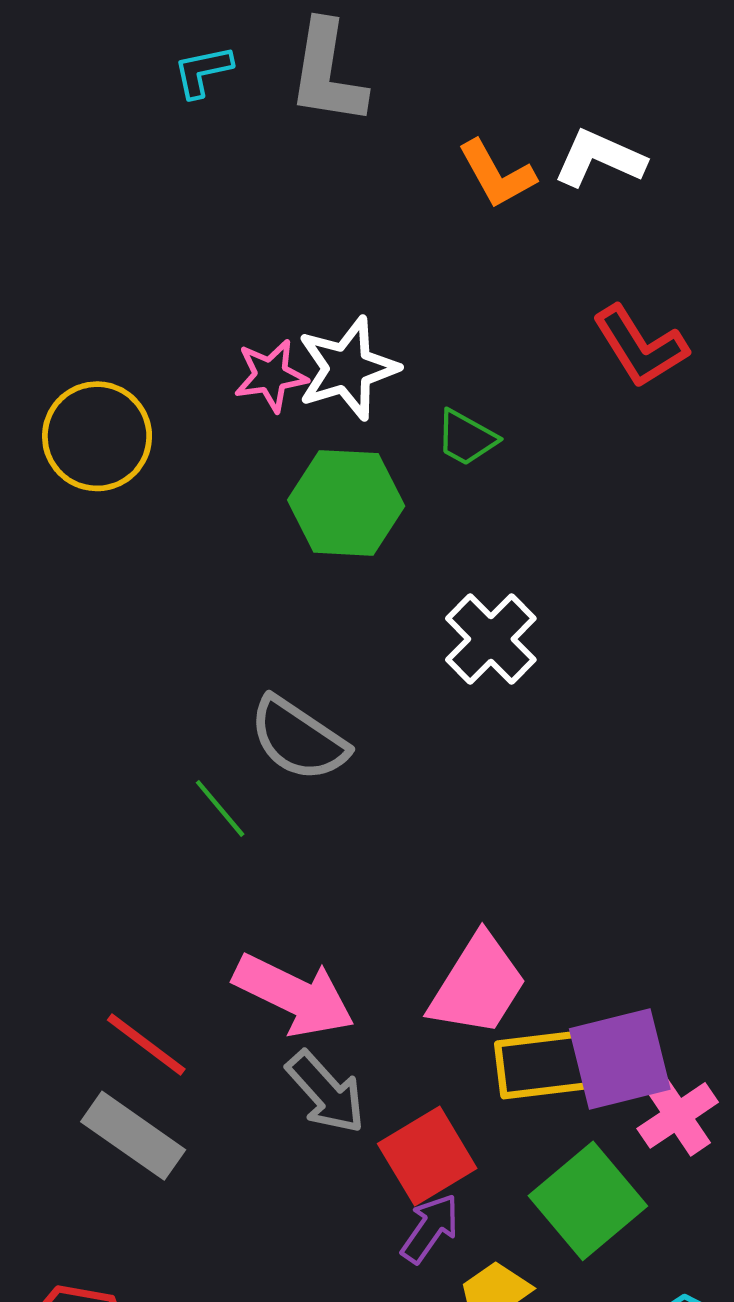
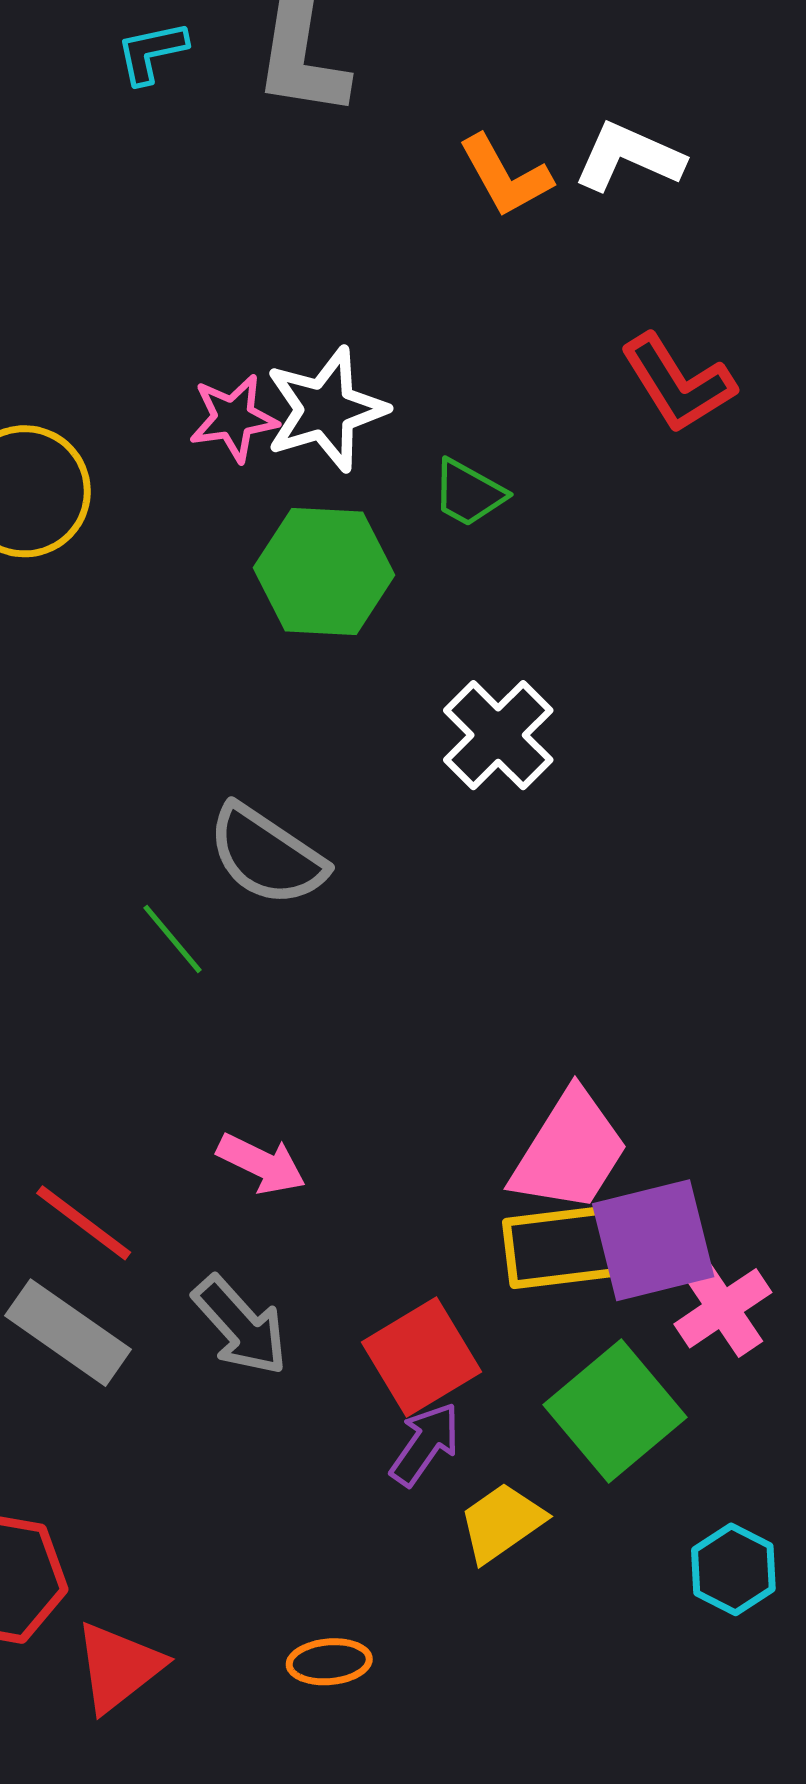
pink trapezoid: (478, 985) -> (570, 1151), moved
pink arrow: (294, 995) -> (261, 1164), size x0.6
gray arrow: (326, 1092) -> (240, 1326), moved

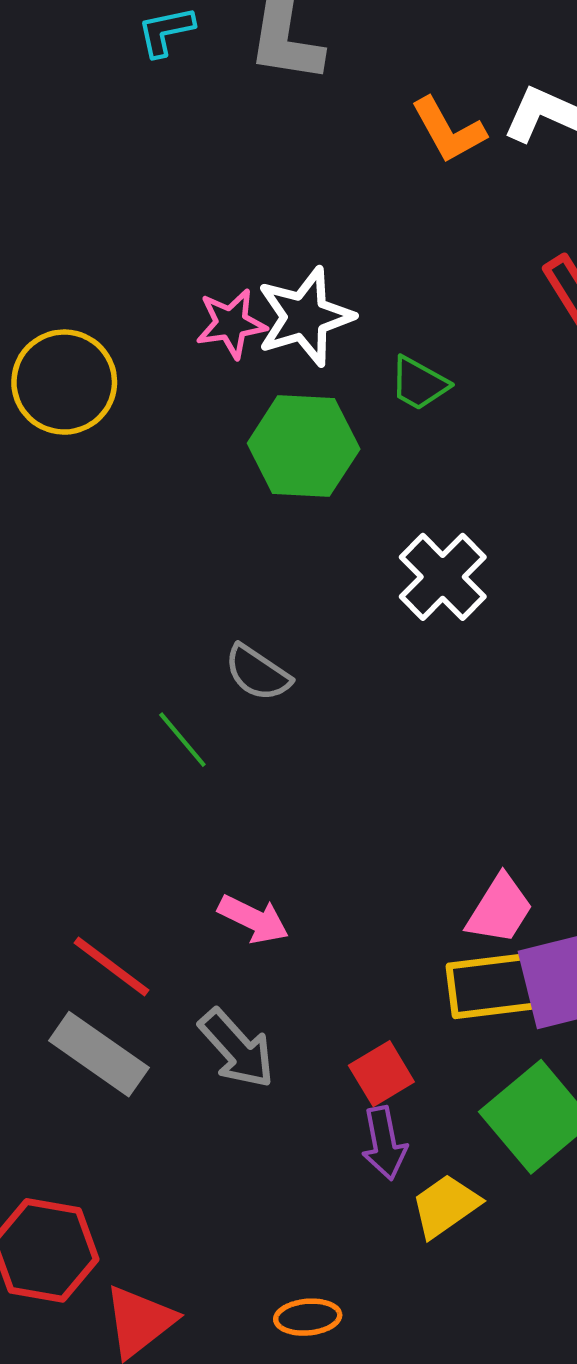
gray semicircle: (267, 855) -> (258, 673), size x0.7
pink trapezoid: (570, 1151) -> (500, 909), size x0.7
red square: (422, 1357) -> (381, 1074), size x0.7
purple arrow: (425, 1444) -> (384, 1143), turned 134

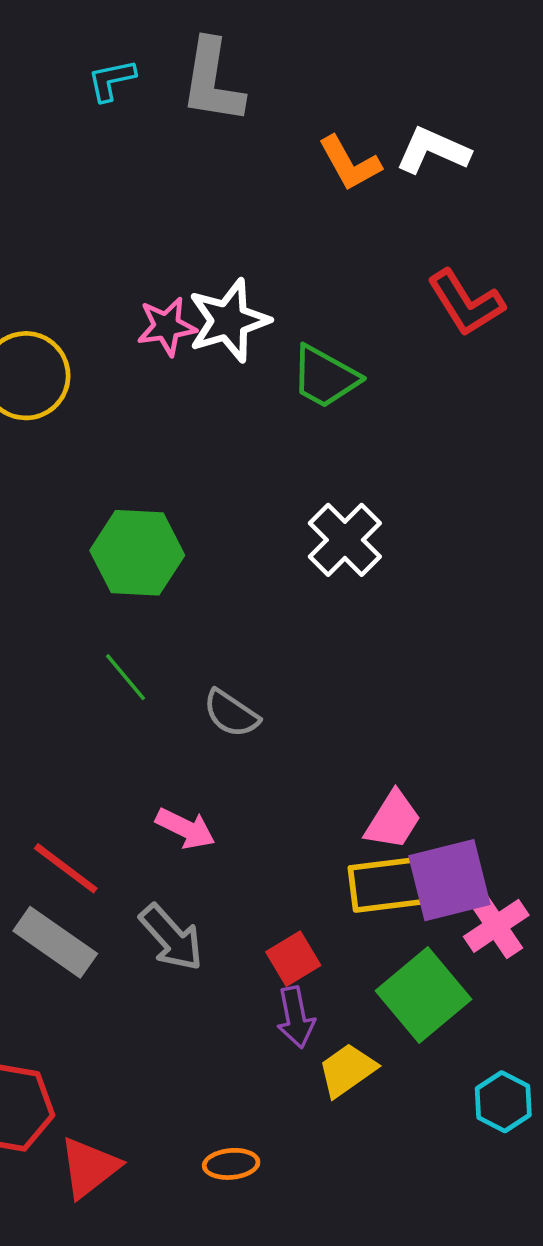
green trapezoid: (419, 383) -> (325, 377), size x1.4
green hexagon: (304, 446) -> (137, 553), moved
gray semicircle: (258, 673) -> (231, 713), moved

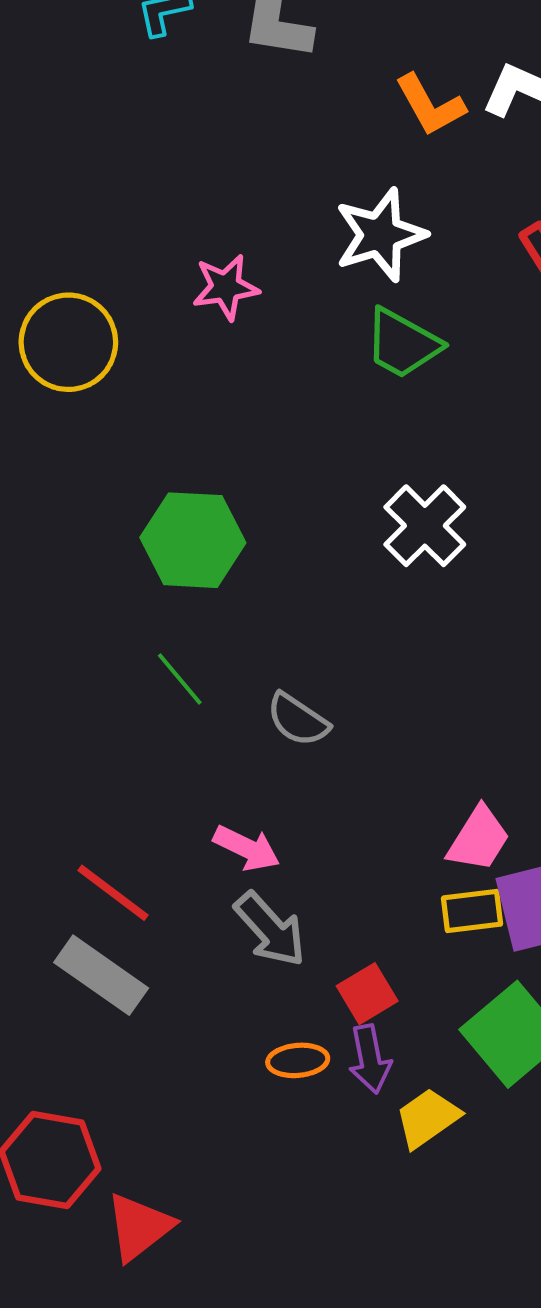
white star: (229, 321) -> (380, 235), moved
yellow rectangle: (387, 885) -> (472, 911), size x0.7
gray arrow: (171, 938) -> (270, 929), moved
orange ellipse: (231, 1164) -> (298, 1060), moved

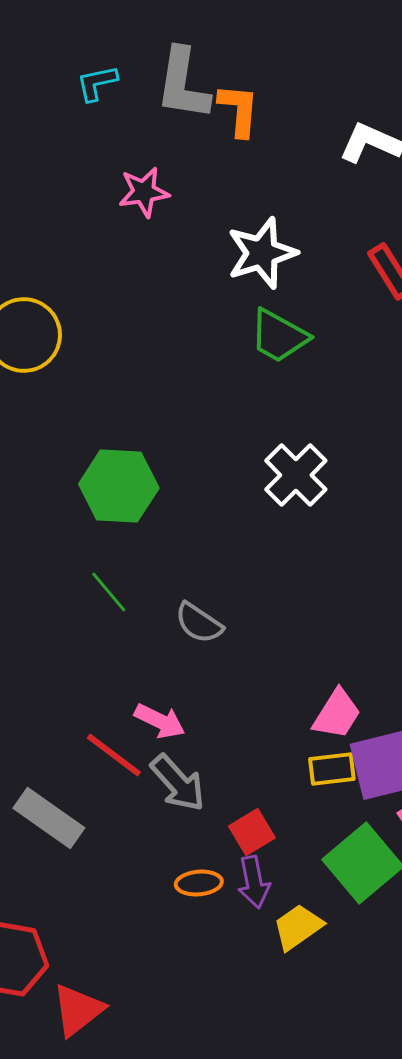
orange L-shape: (430, 105) -> (239, 110), moved, turned -146
pink star: (226, 287) -> (144, 192), moved
red line: (113, 893) -> (114, 755), moved

